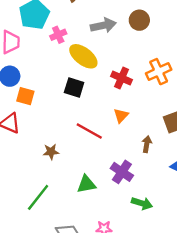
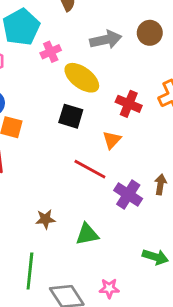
orange triangle: (121, 116) -> (112, 140), moved
brown star: (51, 152) -> (45, 219), moved
purple cross: (122, 172) -> (128, 195), moved
green line: (38, 197) -> (30, 271), moved, turned -32

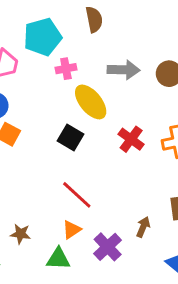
orange triangle: (112, 140) -> (72, 230), moved
purple cross: (128, 195) -> (108, 247), moved

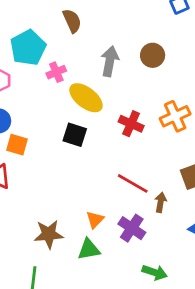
gray arrow: (124, 70) -> (110, 61), turned -68
red line: (77, 195) -> (133, 183), moved
brown star: (21, 234) -> (49, 234), size x1.5

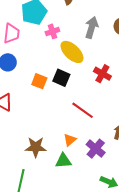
orange square: (17, 145) -> (39, 81), moved
red line: (133, 183) -> (83, 110), moved

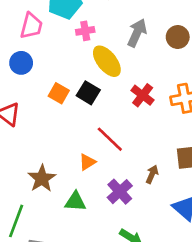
orange triangle: (70, 140) -> (87, 162), moved
brown star: (36, 147) -> (42, 179), turned 30

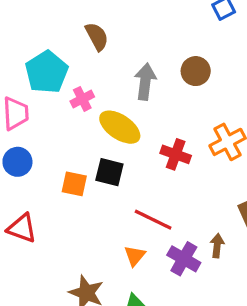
purple cross: (120, 192) -> (184, 259), moved

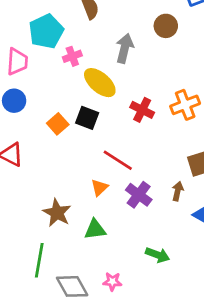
brown circle: (196, 71) -> (166, 26), moved
orange square: (74, 184) -> (58, 124), turned 30
brown arrow: (217, 246) -> (178, 191), moved

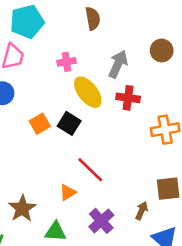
cyan pentagon: (46, 31) -> (27, 22), moved
red cross: (142, 110) -> (128, 98), moved, turned -30
purple cross: (139, 195) -> (101, 221), moved

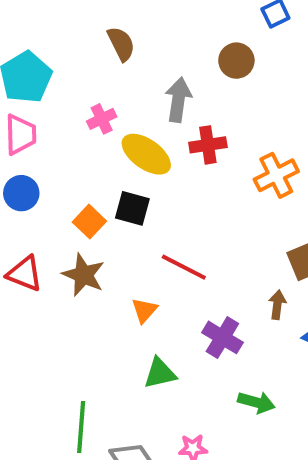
orange triangle: (68, 192) -> (144, 310), moved
brown star: (22, 208) -> (84, 275), moved

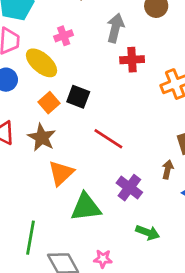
yellow ellipse: (146, 154) -> (41, 63), moved
orange triangle: (144, 310) -> (61, 173), moved, size x1.5
green triangle: (160, 373) -> (86, 207), size x1.4

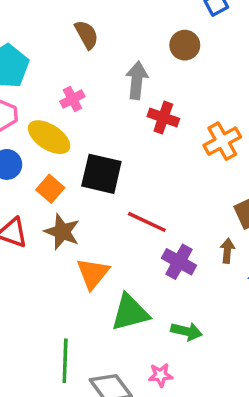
red cross: (132, 60) -> (163, 118), turned 30
black square: (78, 97) -> (101, 174), size x1.4
orange square: (49, 103) -> (50, 189), moved
purple cross: (129, 188) -> (179, 262), moved
green arrow: (148, 233) -> (186, 331), moved

